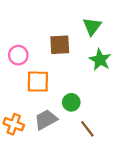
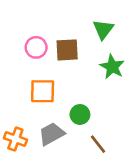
pink circle: (18, 55) -> (36, 47), moved

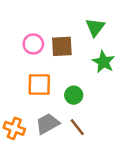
green circle: (80, 114) -> (74, 95), moved
brown line: (98, 144) -> (77, 127), moved

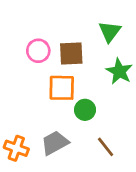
orange square: (39, 84) -> (62, 88), moved
brown line: (77, 127) -> (106, 147), moved

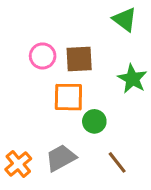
green triangle: (110, 32) -> (125, 19), moved, turned -30
orange cross: (16, 148) -> (18, 164), turned 30

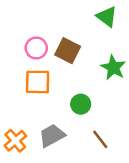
brown square: (79, 59) -> (68, 51), turned 30
orange square: (68, 97) -> (38, 82), moved

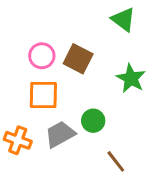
gray trapezoid: (52, 136) -> (60, 134), moved
orange cross: (15, 141) -> (18, 140), moved, turned -30

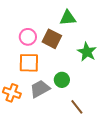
green triangle: (123, 20) -> (68, 18), moved, turned -42

